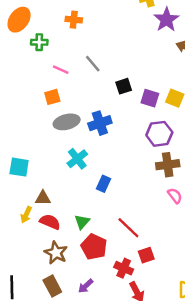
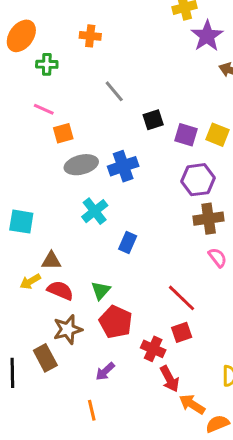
pink line: (61, 70) -> (44, 109), moved
yellow arrow: (26, 215) -> (30, 281), turned 35
red line: (128, 228) -> (182, 298), moved
brown star: (56, 253) -> (68, 329), turned 30
brown rectangle: (52, 286) -> (45, 358), moved

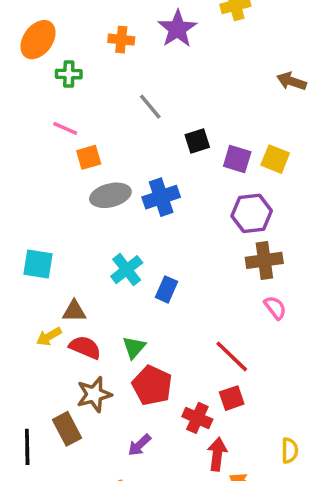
purple star: (207, 36) -> (177, 29), moved
cyan cross: (95, 211) -> (127, 270), moved
red arrow: (170, 379) -> (217, 454), turned -145

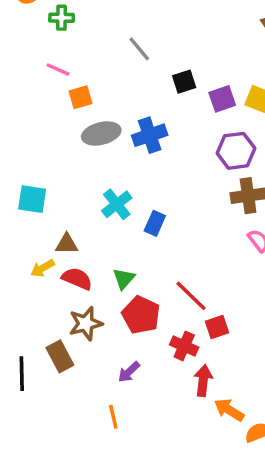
purple square: (237, 159) -> (222, 99), turned -36
red line: (232, 356) -> (191, 296), moved

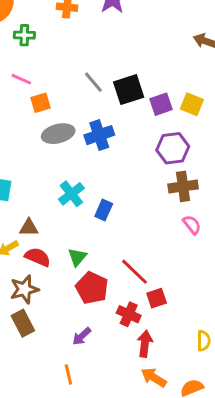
gray line: (139, 49) -> (93, 82), moved
black square: (184, 82) -> (129, 90), size x1.5
brown star: (86, 324) -> (24, 289), moved
orange arrow: (229, 410) -> (154, 377), moved

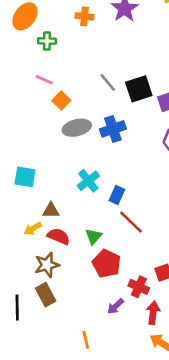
orange square: (41, 103) -> (61, 101), turned -30
red line: (135, 272) -> (131, 222), moved
purple arrow: (82, 336) -> (116, 306), moved

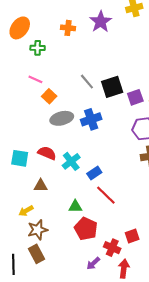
blue rectangle: (117, 195) -> (94, 173), turned 32
yellow arrow: (33, 229) -> (26, 211), moved
red semicircle: (59, 236) -> (47, 153), moved
green triangle: (94, 236) -> (75, 207), turned 48

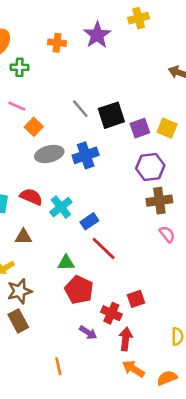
purple arrow: (93, 263) -> (88, 333), turned -104

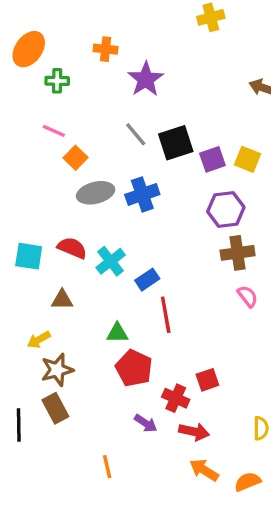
purple star: (97, 35) -> (146, 79), moved
red line: (104, 248) -> (166, 315), turned 36
red arrow: (126, 339) -> (194, 432), turned 95

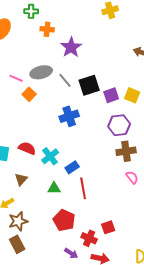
green cross: (57, 81) -> (31, 11), moved
gray ellipse: (96, 193) -> (41, 72), moved
brown triangle: (62, 300) -> (21, 179), turned -48
green triangle: (117, 333) -> (54, 188), moved

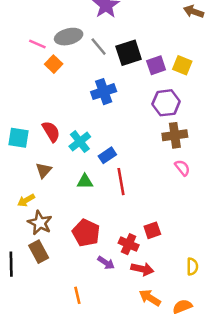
red semicircle: (27, 148) -> (51, 132), turned 36
red pentagon: (64, 220) -> (86, 233), moved
brown star: (18, 221) -> (40, 223), turned -30

